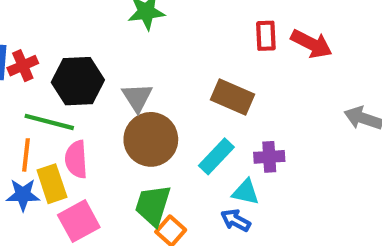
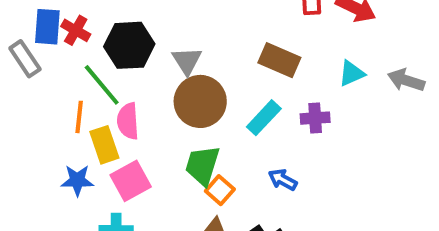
red cross: (23, 66) -> (76, 30), turned -36
green line: (49, 122) -> (102, 85), turned 36
cyan triangle: (246, 192) -> (352, 73), moved, turned -36
blue star: (23, 195) -> (77, 180), moved

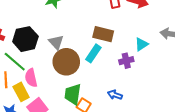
cyan triangle: (352, 73) -> (141, 44), moved
cyan rectangle: (264, 118) -> (93, 53), moved

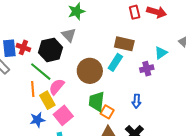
gray triangle: (56, 42) -> (69, 35), moved
pink semicircle: (31, 78) -> (57, 87), turned 54
blue arrow: (115, 95) -> (137, 101), turned -104

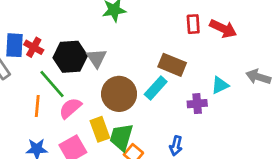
gray triangle: (69, 35) -> (96, 58), moved
yellow rectangle: (47, 100) -> (100, 129), moved

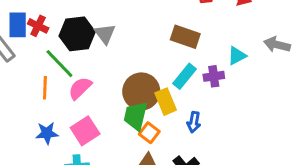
cyan rectangle: (156, 88) -> (185, 76), moved
brown circle: (119, 94) -> (141, 91), moved
yellow rectangle: (100, 129) -> (166, 102), moved

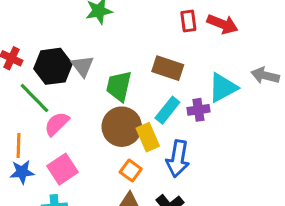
cyan triangle: (237, 56) -> (223, 88), size x1.5
orange line: (45, 88) -> (19, 145), moved
green trapezoid: (136, 116) -> (119, 86), moved
blue arrow: (194, 122) -> (178, 159), size x1.6

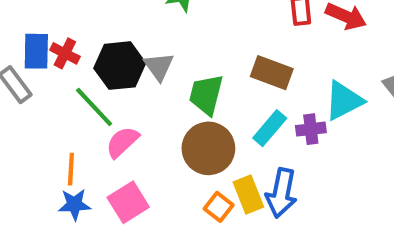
yellow rectangle: (148, 137) -> (248, 195), moved

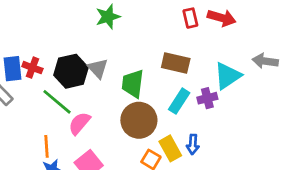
blue arrow: (281, 193) -> (193, 144), size x0.6

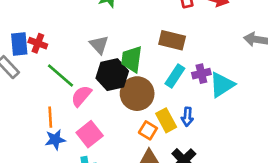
black hexagon: (71, 71) -> (112, 75), moved
cyan triangle: (228, 76) -> (222, 85), moved

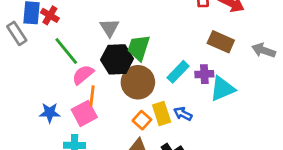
brown rectangle: (172, 40) -> (221, 42), moved
orange line: (50, 117) -> (92, 96), moved
blue arrow: (187, 117) -> (183, 114), turned 102

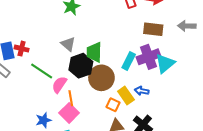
purple cross: (204, 74) -> (149, 57), size x1.6

